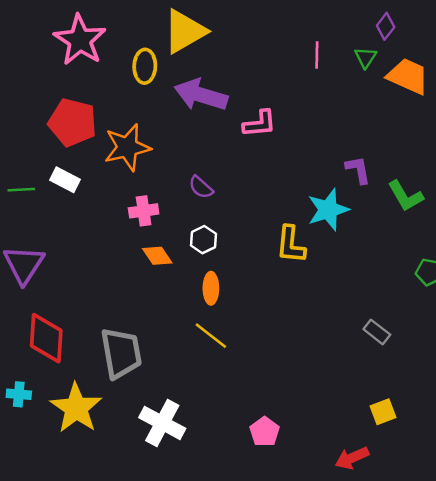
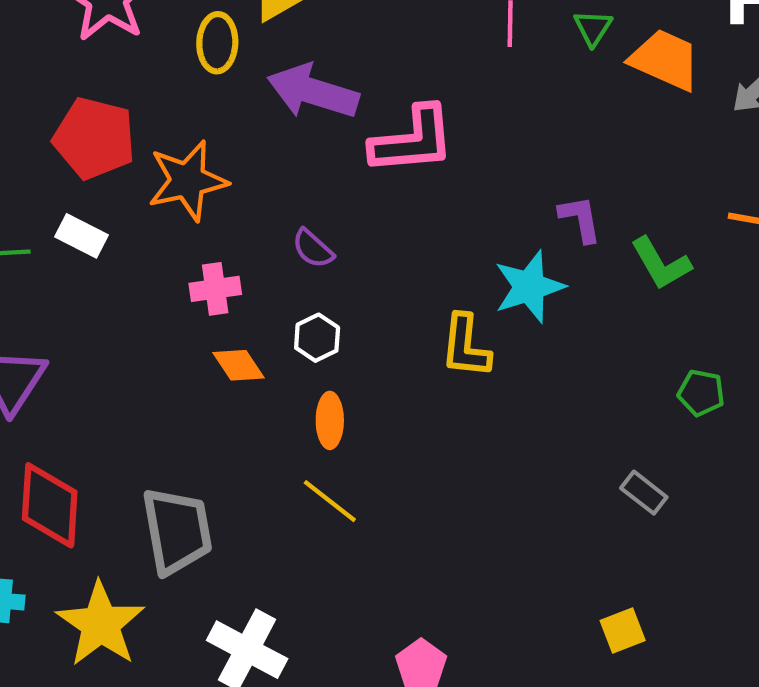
pink L-shape: (260, 124) -> (413, 140), size x1.5
gray rectangle: (377, 332) -> (644, 493), moved

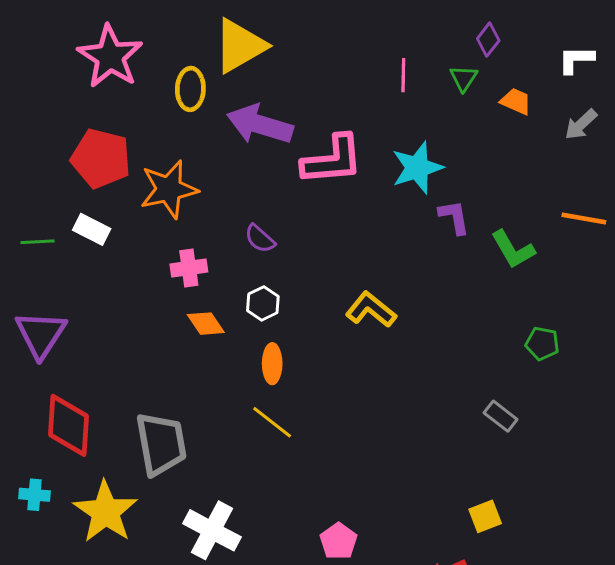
orange trapezoid: (665, 60) -> (516, 101), size x0.6
cyan star: (529, 287) -> (417, 168), moved
yellow L-shape: (466, 346) -> (371, 310), turned 123

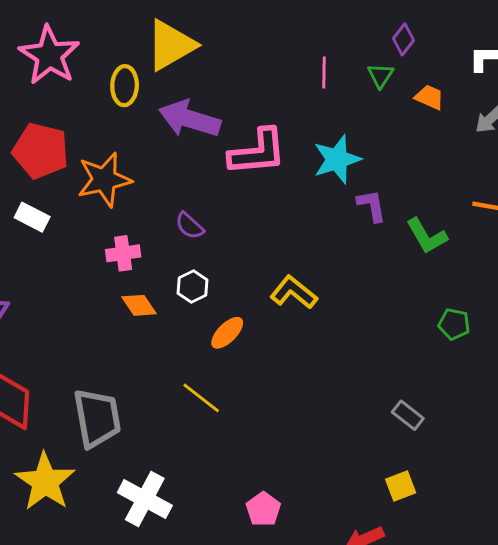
orange ellipse: (272, 364) -> (227, 333), moved, turned 45
gray rectangle: (501, 416) -> (408, 415), moved

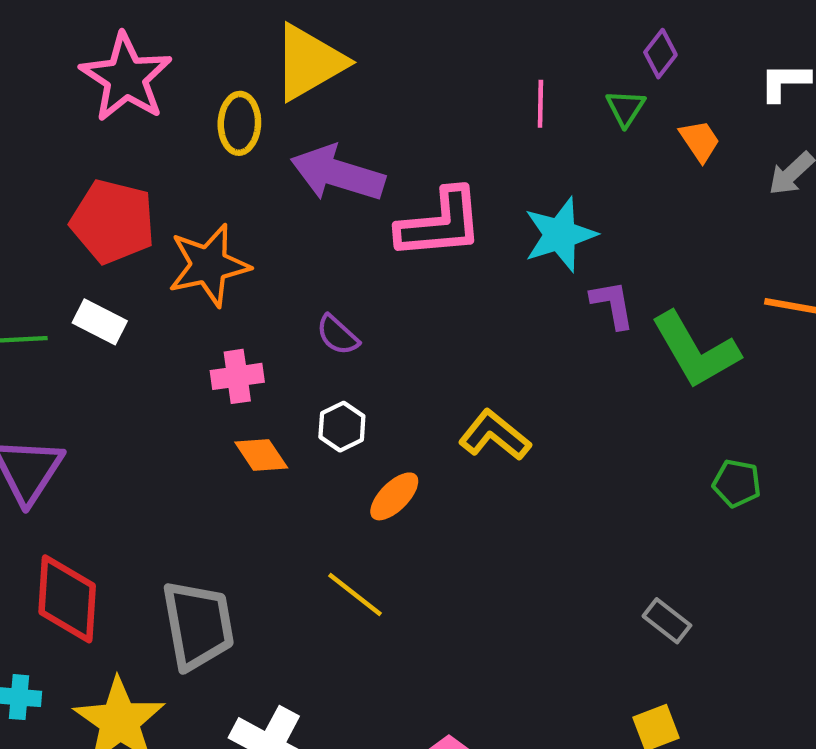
orange trapezoid: (430, 97) -> (700, 141), turned 32
green L-shape: (427, 236) -> (695, 350), size x1.4

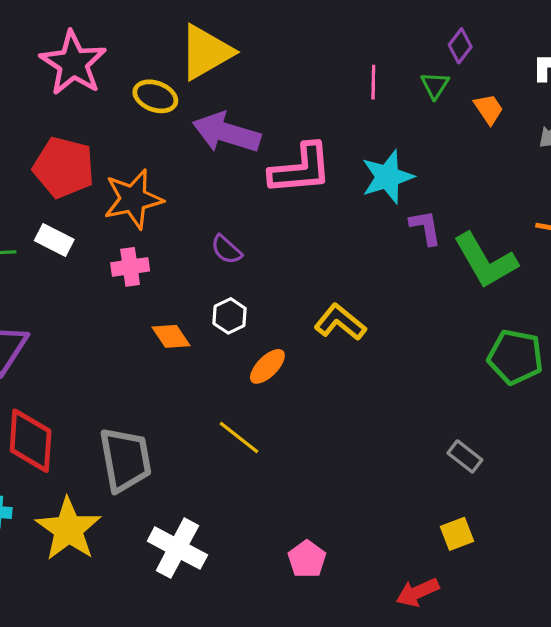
yellow ellipse: (239, 123) -> (155, 96), turned -72
pink cross: (237, 376) -> (130, 267), moved
green pentagon: (737, 483) -> (515, 357), size x1.6

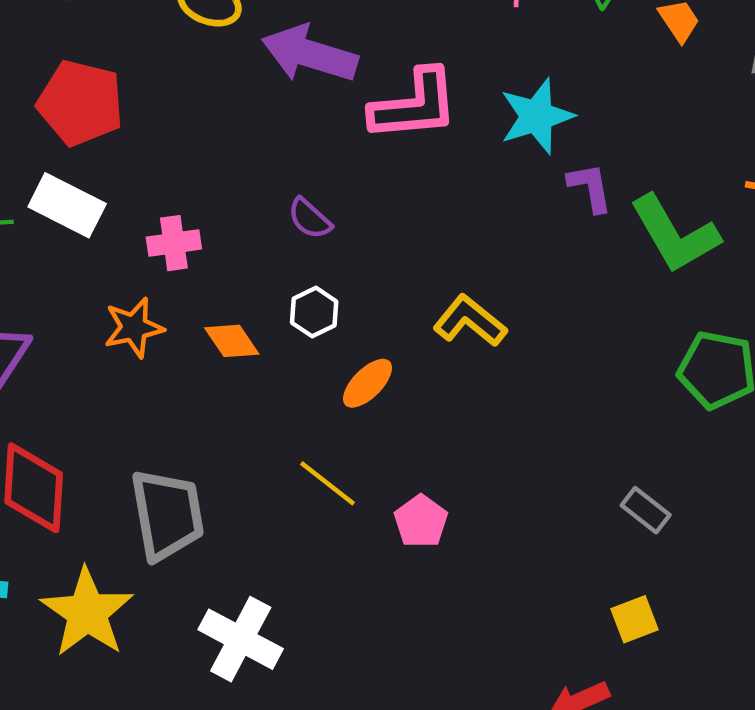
orange star: (133, 199) -> (134, 328), moved, size x0.7
white rectangle: (54, 240) -> (67, 205), size x1.4
pink pentagon: (307, 559) -> (421, 521), moved

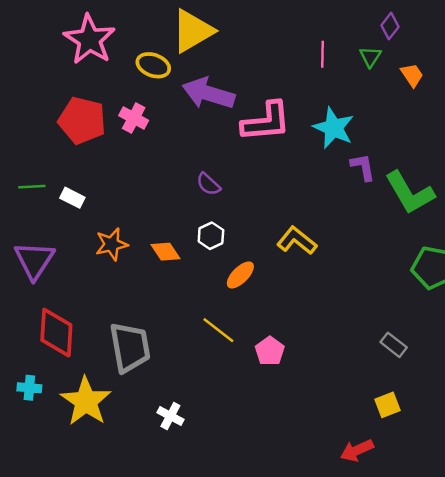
cyan star: (537, 116) -> (334, 128), turned -30
white rectangle: (67, 205) -> (72, 198), moved, size x0.6
pink cross: (174, 243) -> (134, 118), moved, turned 36
white cross: (241, 639) -> (170, 416), size x0.6

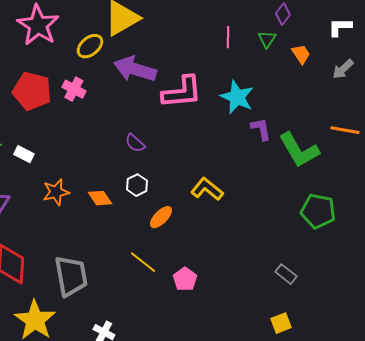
yellow ellipse: (153, 65) -> (90, 46), turned -60

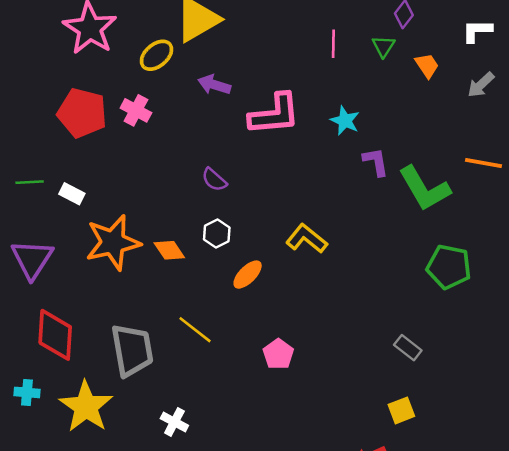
purple arrow: (135, 69) -> (214, 85), size x0.6
cyan star: (237, 97) -> (345, 121), size x0.7
orange star: (56, 192) -> (113, 242), size x1.6
yellow line: (143, 262) -> (195, 330), moved

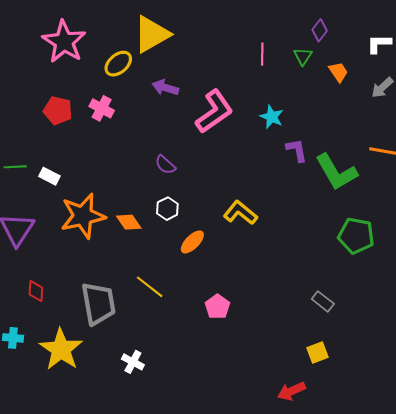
red pentagon: (82, 113) -> (58, 111), size x0.7
pink L-shape: (274, 114) -> (214, 112), turned -30
red diamond: (55, 335) -> (36, 291), size x0.5

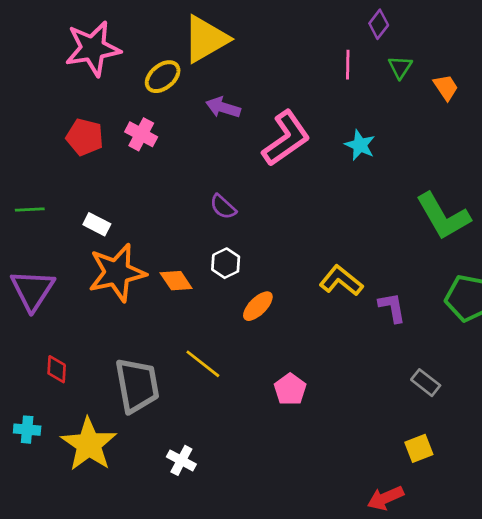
purple diamond: (320, 30) -> (379, 24), moved
pink star: (64, 42) -> (93, 48), turned 30
purple L-shape: (297, 150) -> (392, 307), moved
white rectangle: (49, 176) -> (97, 224), moved
yellow L-shape: (240, 213) -> (341, 281), moved

